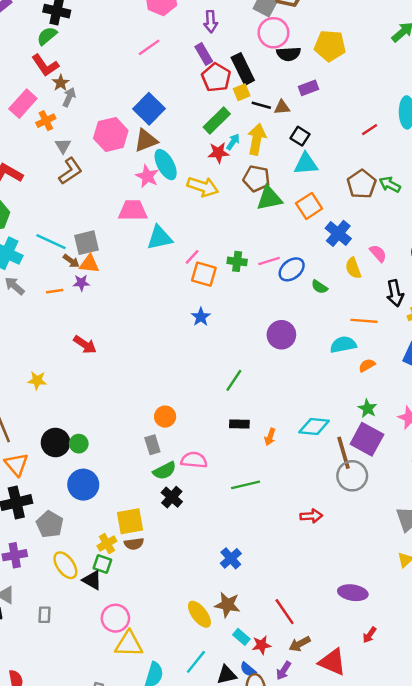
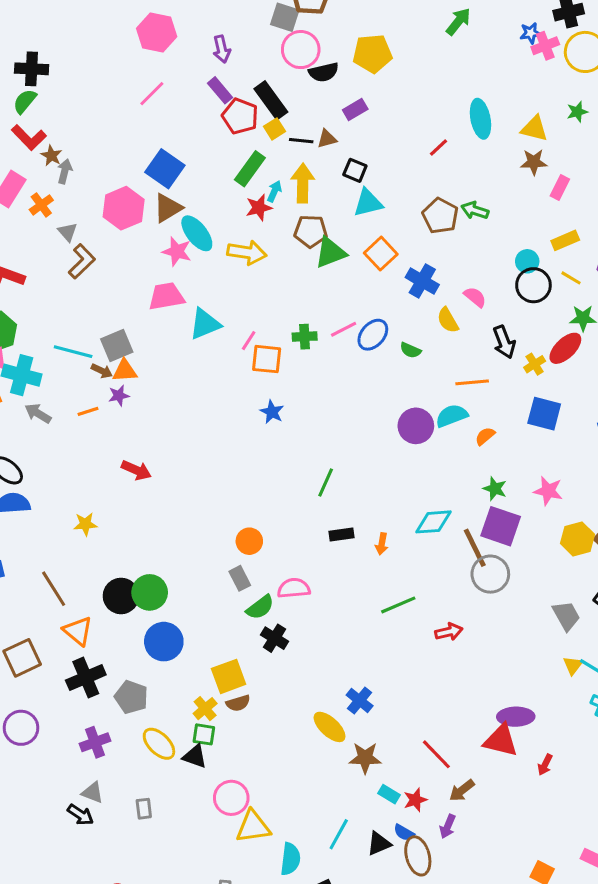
purple circle: (281, 335) -> (416, 426), moved
green circle: (79, 444) -> (150, 592), size x1.5
green line: (246, 485) -> (398, 605), moved
yellow ellipse: (199, 614) -> (330, 727), moved
red triangle: (332, 662) -> (501, 741), moved

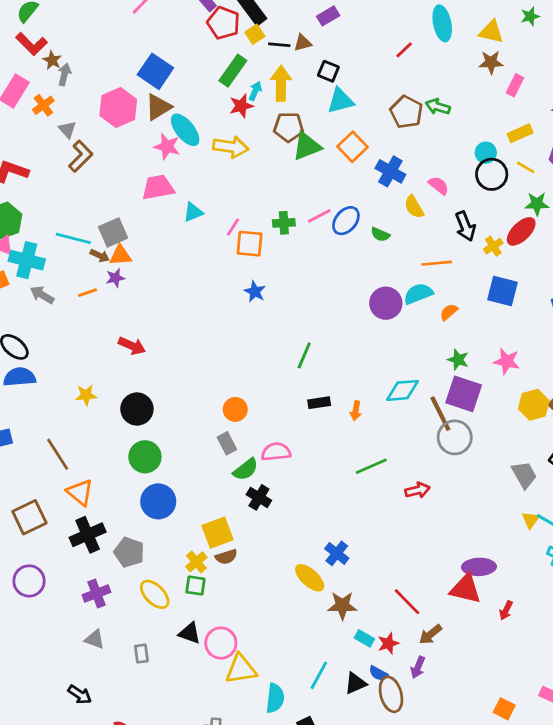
cyan triangle: (205, 324) -> (193, 212), size x0.7
black circle: (121, 596) -> (137, 409), moved
black triangle: (195, 756) -> (190, 633), moved
black arrow: (80, 815) -> (80, 695), moved

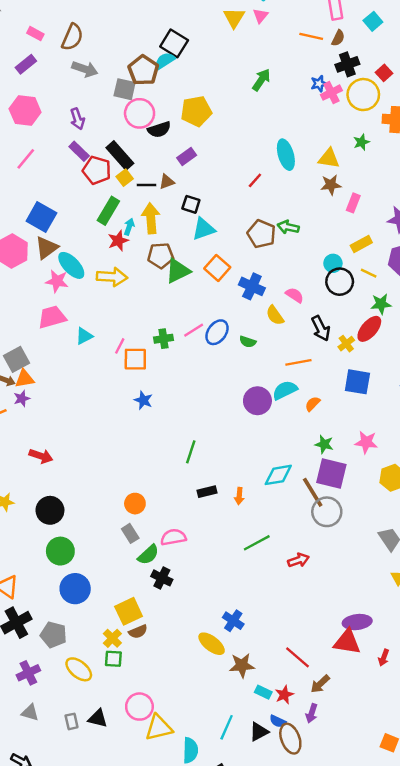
black triangle: (190, 633) -> (98, 718), moved

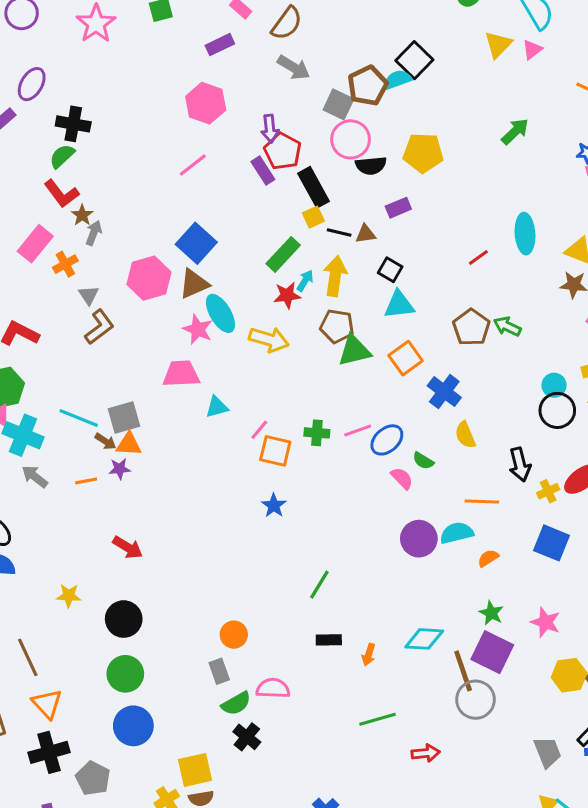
red pentagon: (97, 170) -> (283, 151), moved
pink semicircle: (295, 295) -> (402, 478), moved

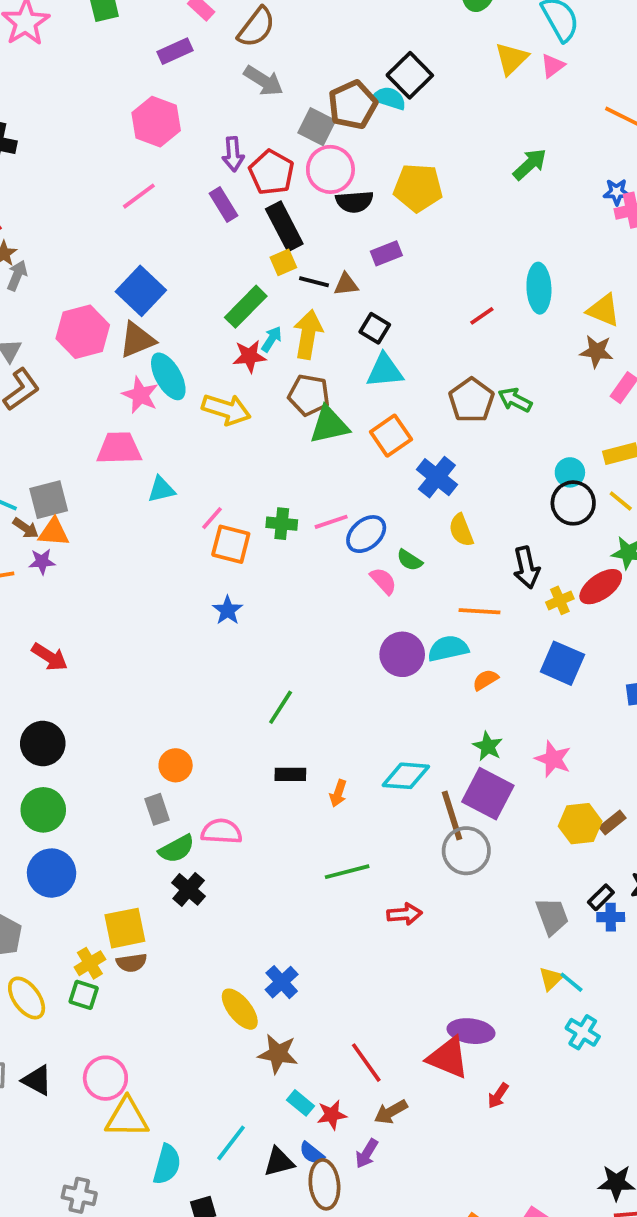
cyan semicircle: (398, 80) -> (389, 98), turned 36
red pentagon: (283, 151) -> (271, 172), moved

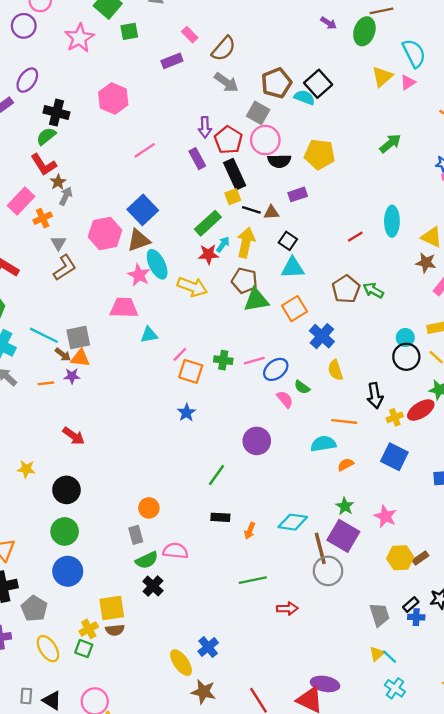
brown pentagon: (353, 105) -> (276, 83), moved
pink hexagon: (156, 122) -> (113, 99), moved
purple circle: (402, 654) -> (257, 441), moved

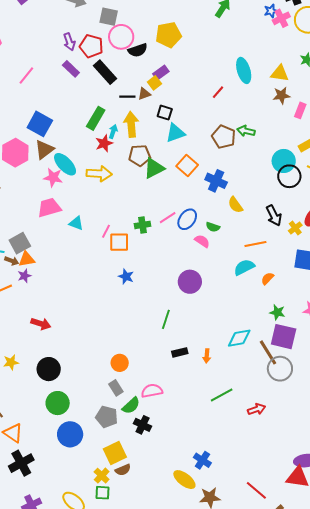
yellow square: (233, 197) -> (154, 83), moved
cyan triangle: (149, 335) -> (76, 223), turned 49
cyan circle: (405, 338) -> (284, 161), size x1.5
gray pentagon: (34, 609) -> (107, 417), moved

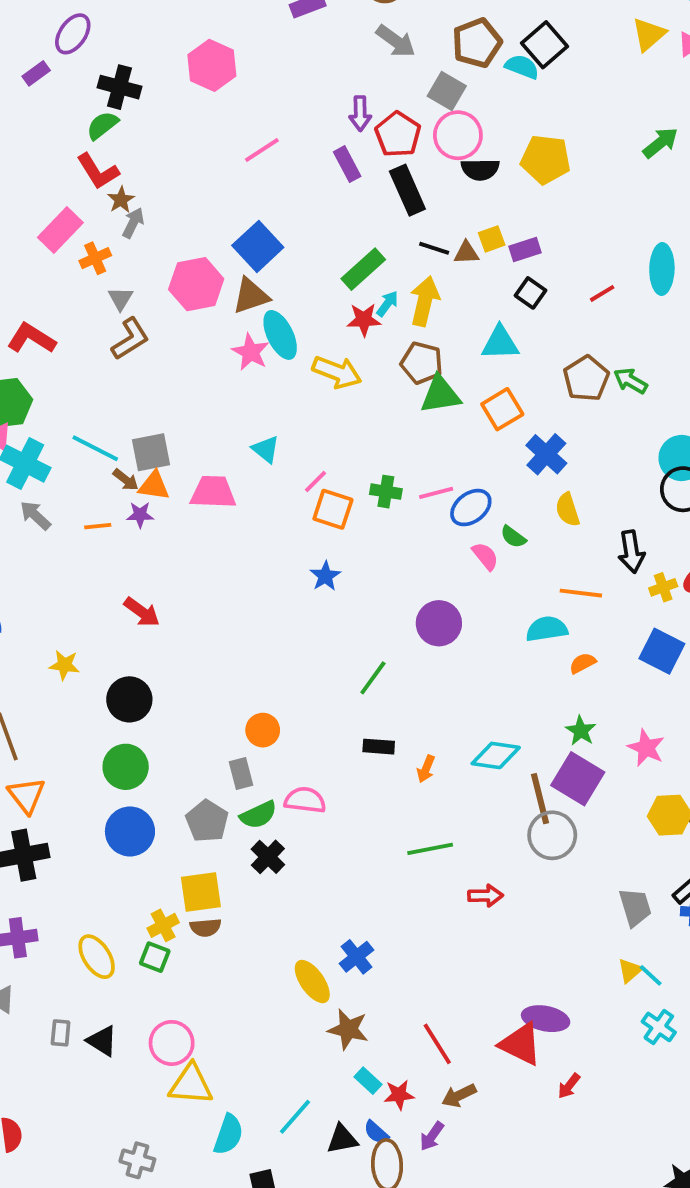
purple rectangle: (161, 73) -> (525, 250), moved
black square: (165, 113) -> (531, 293), moved
pink trapezoid: (49, 208) -> (213, 492), moved

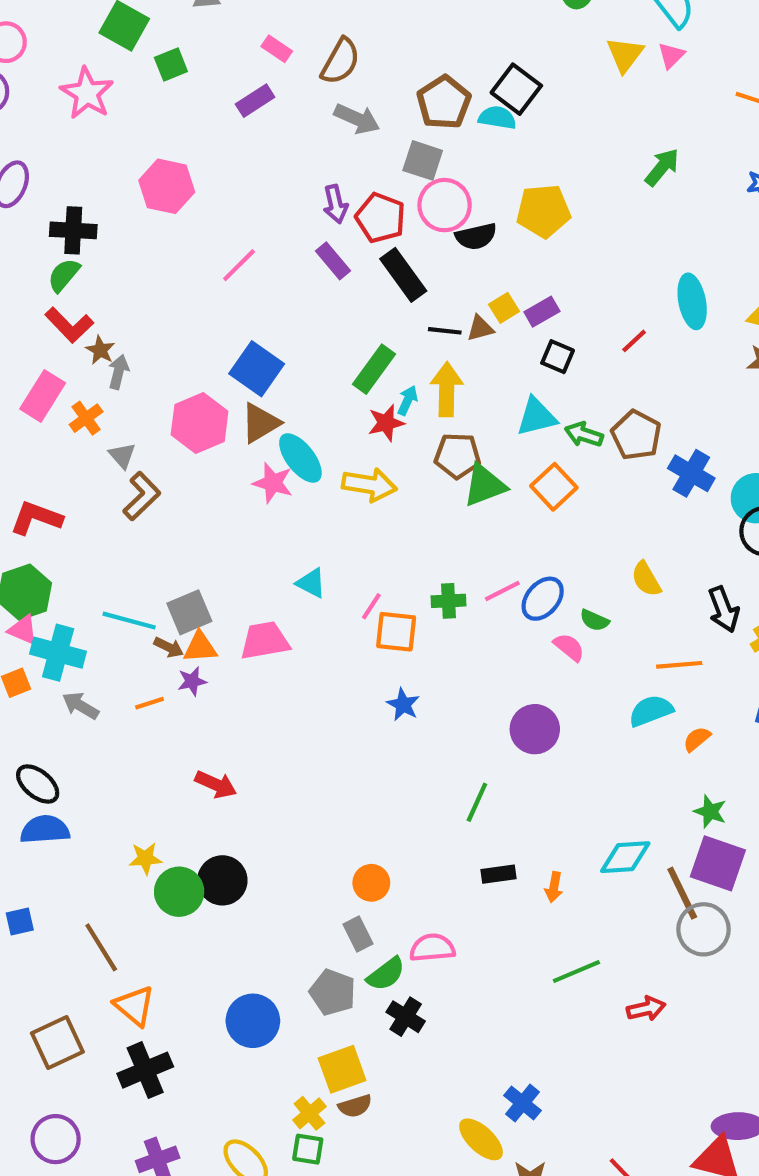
green arrow: (630, 381) -> (584, 434), moved
blue cross: (546, 454) -> (691, 473), moved
green circle: (126, 767) -> (179, 892), moved

